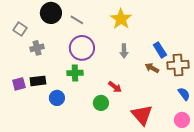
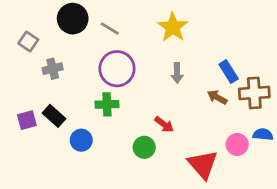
black rectangle: (38, 81) -> (54, 116), turned 49
blue semicircle: (184, 94) -> (263, 134), turned -48
pink circle: (182, 120) -> (237, 144), moved

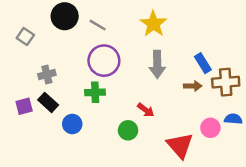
gray cross: (53, 69) -> (47, 75), moved
gray arrow: (177, 73) -> (157, 64), size x1.5
brown arrow: (217, 97) -> (193, 86), turned 150

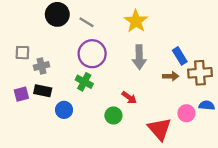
gray square: (25, 36) -> (22, 53), moved, turned -32
green cross: (95, 92) -> (84, 82), turned 30
black rectangle: (48, 102) -> (43, 91), turned -30

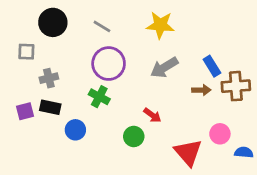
black circle: (57, 14) -> (53, 22), moved
yellow star: (136, 21) -> (160, 25), turned -30
gray square: (22, 53) -> (26, 52), moved
gray arrow: (139, 57) -> (164, 68), turned 60
blue semicircle: (207, 105) -> (244, 152), moved

